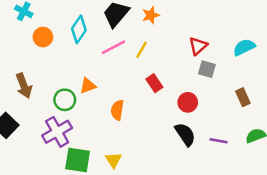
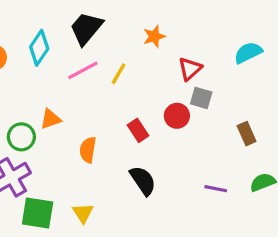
orange star: (151, 15) -> (154, 36), moved
cyan semicircle: (244, 47) -> (248, 53), moved
red rectangle: (154, 83) -> (138, 130), moved
red circle: (188, 102) -> (177, 116), moved
black semicircle: (185, 134) -> (143, 181), moved

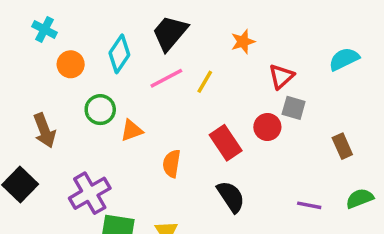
red rectangle: (138, 130) -> (226, 143), size x1.4
green circle: (21, 137) -> (100, 110), moved

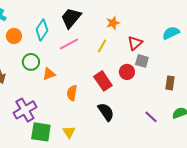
yellow line: (205, 82) -> (102, 46), moved
brown rectangle: (342, 146) -> (170, 83), turned 32
purple line: (309, 205) -> (151, 117), turned 32

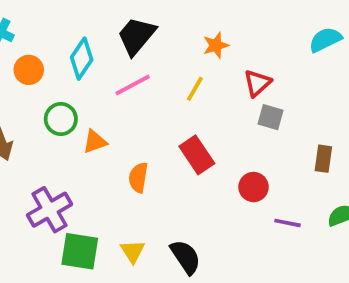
cyan semicircle: (171, 33) -> (325, 40), moved
red circle: (127, 72) -> (254, 187), moved
black semicircle: (106, 112) -> (186, 257), moved
purple line: (151, 117) -> (288, 223), turned -32

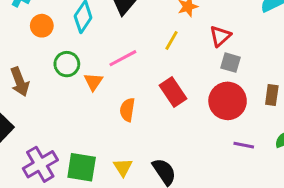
pink line: (133, 85) -> (123, 58), moved
orange triangle: (95, 142) -> (93, 82), turned -36
red circle: (254, 187) -> (228, 101), moved, size x1.6
purple cross: (50, 210) -> (40, 164), moved

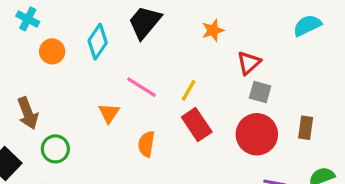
yellow line: (172, 40) -> (189, 90), moved
pink line: (123, 58) -> (141, 87), turned 60
green circle: (67, 64) -> (55, 149), moved

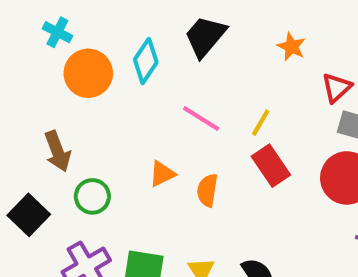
orange star: (213, 30) -> (291, 47), turned -30
orange circle: (52, 51) -> (88, 73), size x1.5
orange triangle: (109, 113) -> (162, 174), moved, turned 30

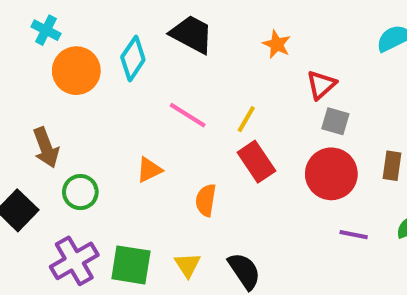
black trapezoid: (205, 36) -> (192, 34), turned 78
orange semicircle: (207, 190) -> (206, 200), moved

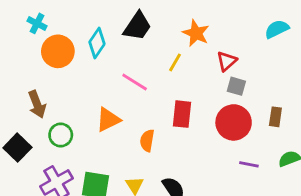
black trapezoid: (192, 34) -> (137, 26), turned 96
orange star: (277, 44) -> (196, 33), size x1.4
yellow line: (246, 119) -> (175, 62), moved
red rectangle: (256, 162) -> (182, 114), turned 40
orange triangle: (149, 170) -> (108, 120), size x1.4

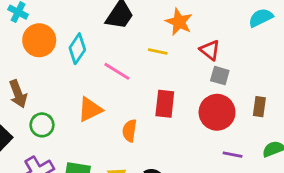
cyan diamond: (97, 43) -> (77, 49), moved
red triangle: (227, 61) -> (210, 50), turned -40
yellow line: (175, 62) -> (158, 52), turned 72

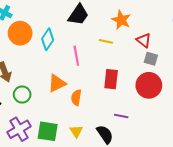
pink line: (117, 71) -> (76, 56), turned 48
orange semicircle: (130, 131) -> (76, 98), moved
purple line: (233, 155) -> (121, 116), moved

